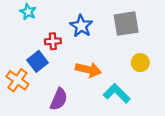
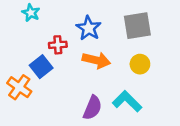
yellow circle: (140, 63) -> (140, 64), moved
orange arrow: (88, 70) -> (96, 60), moved
purple semicircle: (59, 99) -> (92, 108), moved

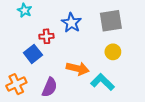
orange arrow: (96, 60) -> (78, 69), moved
orange cross: (19, 87) -> (16, 84), moved, turned 30
purple semicircle: (92, 108) -> (50, 87), moved

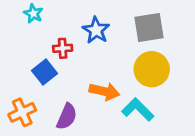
yellow circle: (113, 52) -> (152, 69), size x1.6

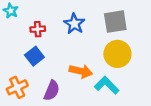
cyan star: (33, 13) -> (11, 11), moved
red cross: (63, 48) -> (38, 29), moved

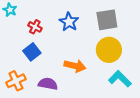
red cross: (38, 29) -> (35, 27), turned 32
cyan L-shape: (107, 85) -> (120, 79), moved
purple semicircle: (52, 91) -> (48, 84), turned -102

